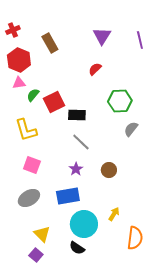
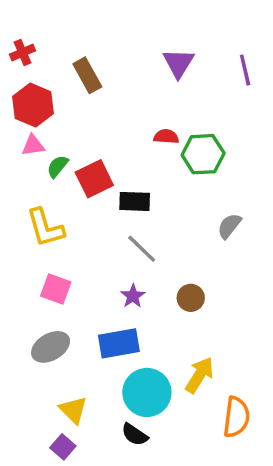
red semicircle: (95, 69) -> (166, 137), moved, turned 48
green hexagon: (120, 101) -> (203, 154), moved
yellow arrow: (114, 214) -> (199, 375), size x1.5

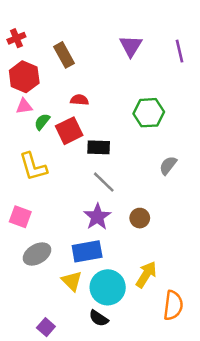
red semicircle: (166, 137) -> (79, 100), moved
pink square: (56, 289) -> (20, 217), moved
purple star: (133, 296) -> (97, 217), size x1.5
yellow triangle: (73, 410) -> (72, 281), moved

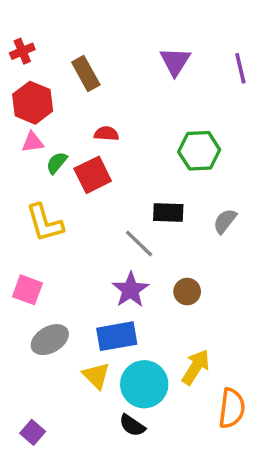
black rectangle: (99, 147) -> (168, 213), moved
purple square: (46, 327) -> (33, 432), moved

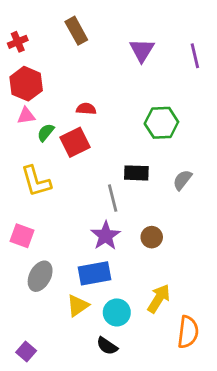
brown rectangle: (86, 73) -> (76, 31), moved
gray line: (139, 243) -> (113, 198), turned 32
gray ellipse: (50, 340) -> (40, 276), turned -32
yellow triangle: (96, 376) -> (78, 305), turned 40
cyan circle: (144, 384) -> (117, 312), size x0.7

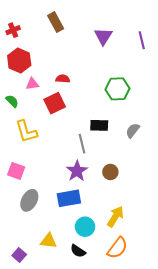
pink triangle: (26, 116) -> (32, 84), moved
green semicircle: (46, 132) -> (12, 101), moved, turned 96
yellow triangle: (78, 305) -> (49, 241), moved, turned 42
orange semicircle: (188, 332) -> (117, 248), moved, turned 30

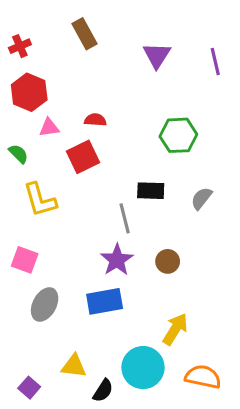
cyan circle: (85, 227) -> (143, 368), moved, size x1.4
orange semicircle: (117, 248) -> (203, 377), moved, turned -115
black semicircle: (78, 251) -> (103, 391), moved, turned -91

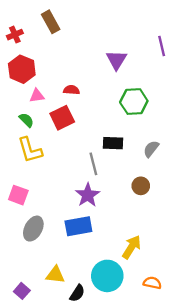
brown rectangle: (85, 34) -> (51, 22), moved
purple triangle: (157, 55) -> (117, 60), moved
green semicircle: (18, 154) -> (26, 120), moved
brown circle: (168, 261) -> (141, 186), moved
orange semicircle: (203, 377) -> (152, 283), size x0.7

